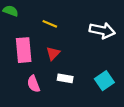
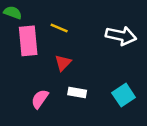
pink rectangle: (24, 50) -> (28, 41), moved
pink semicircle: (33, 84) -> (40, 99), turned 56

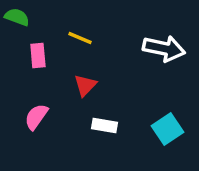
pink rectangle: (28, 41) -> (38, 55), size x0.6
pink semicircle: (40, 99) -> (36, 117), moved

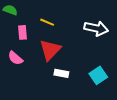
red triangle: (85, 85) -> (50, 50), size x1.6
pink semicircle: (36, 117) -> (15, 58), moved, turned -84

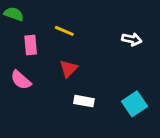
white arrow: (96, 28) -> (132, 39), size x0.6
red triangle: (50, 50) -> (69, 69), size x0.6

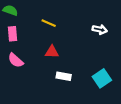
pink rectangle: (31, 45) -> (12, 34), moved
red triangle: (69, 69) -> (52, 52), turned 48

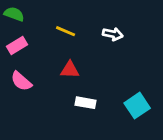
white arrow: (100, 29) -> (113, 34), moved
pink rectangle: (12, 34) -> (17, 45), turned 64

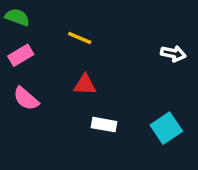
white arrow: (113, 34) -> (173, 54), moved

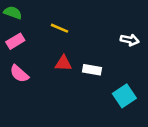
white rectangle: (104, 125) -> (92, 70), moved

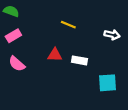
yellow line: (60, 28) -> (68, 25), moved
cyan square: (124, 96) -> (107, 83), turned 30

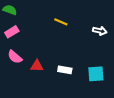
red triangle: (55, 55) -> (37, 66), moved
white rectangle: (79, 60) -> (65, 70), moved

